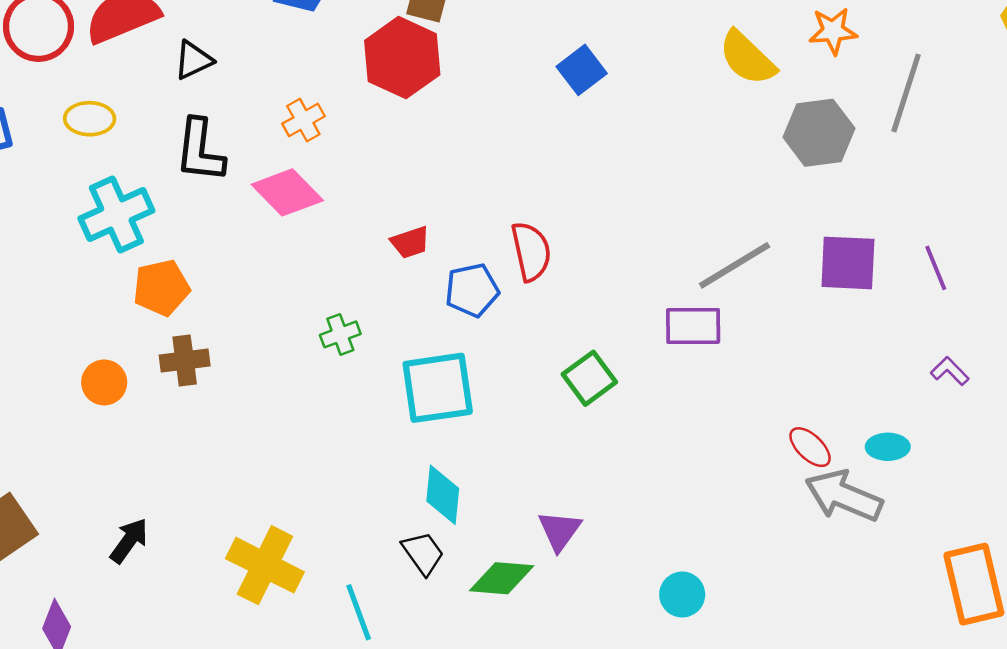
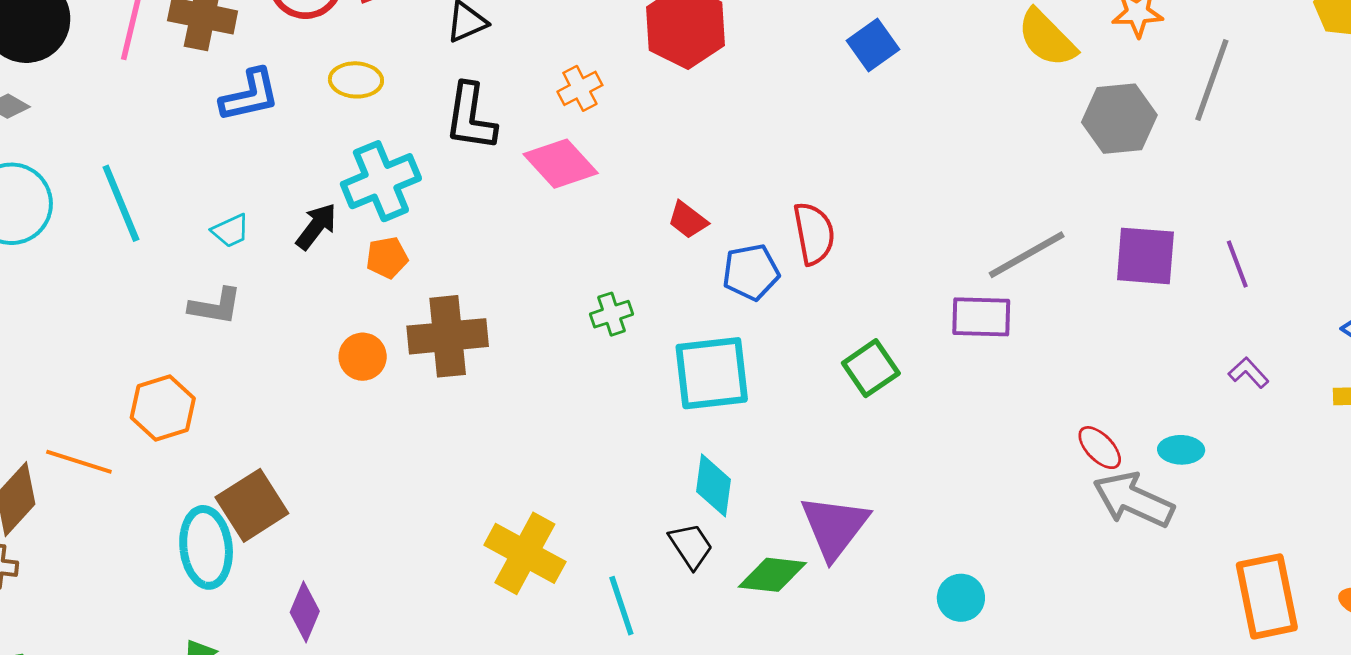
red trapezoid: (410, 242) -> (688, 220), turned 54
orange pentagon: (161, 288) -> (387, 258), moved, size x0.7
brown cross: (185, 361) -> (448, 336), size x1.5
purple triangle: (559, 531) -> (835, 527), size x1.5
black arrow: (129, 541) -> (316, 226), moved

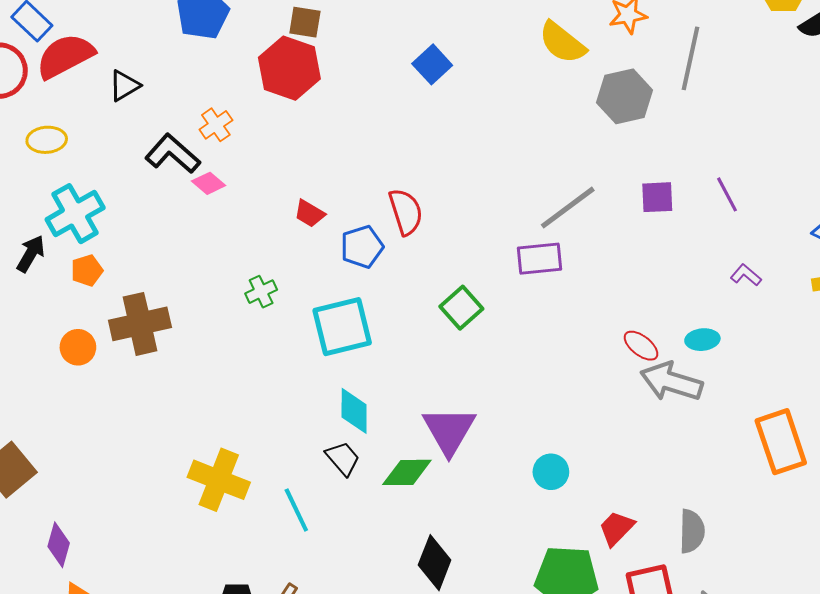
black L-shape: (471, 117) -> (173, 154), moved, turned 130
pink diamond: (561, 164) -> (209, 183), size x0.6
purple square: (1145, 256) -> (657, 197), size x0.7

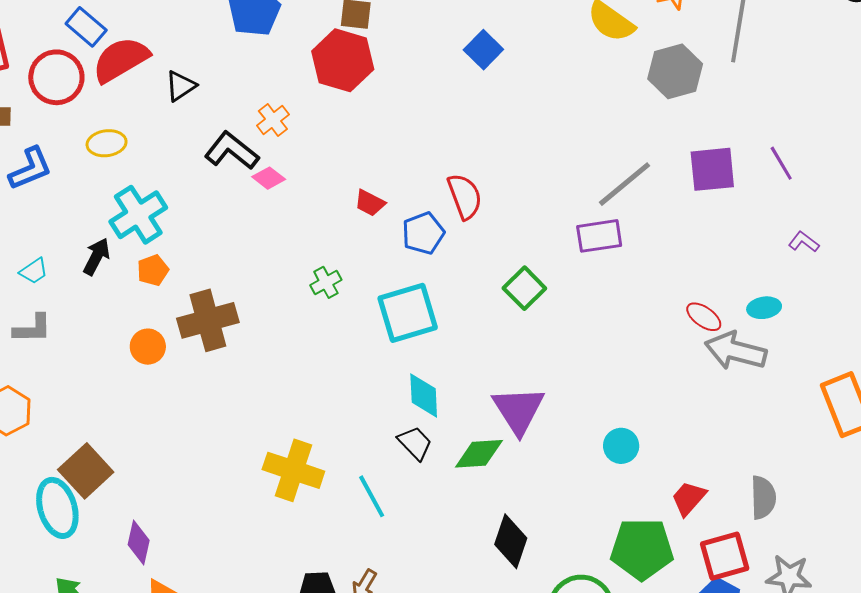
purple square: (657, 197) -> (712, 169), size x1.4

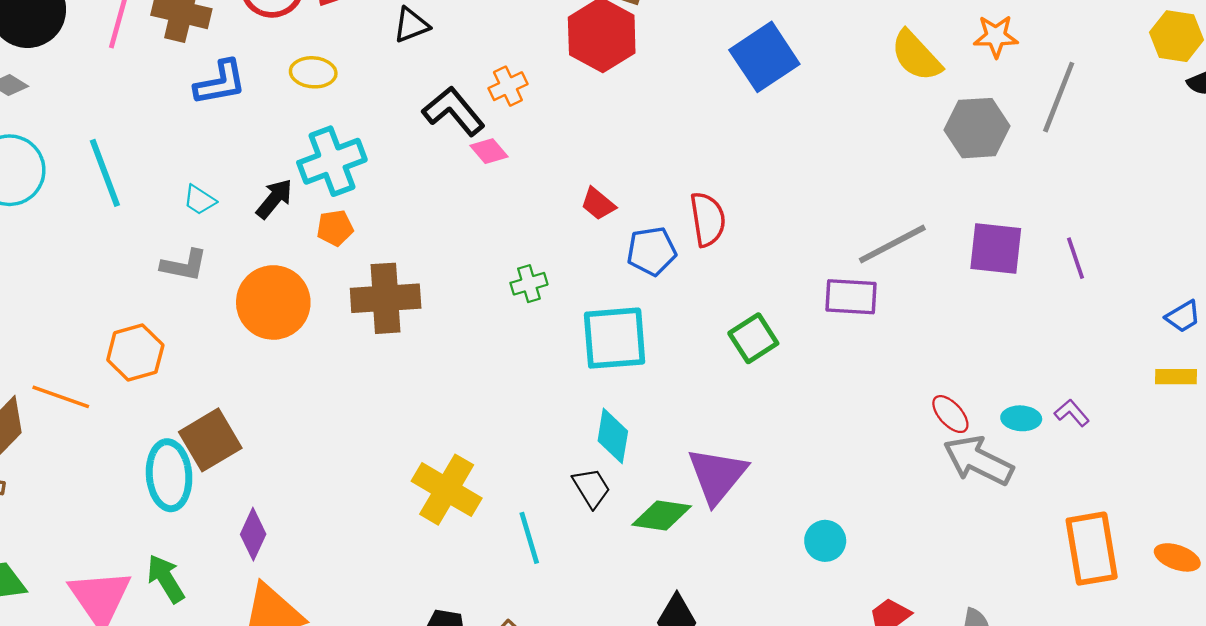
blue square: (483, 50) -> (764, 57), size x1.5
purple L-shape: (804, 242) -> (1072, 413), moved
cyan trapezoid: (34, 271) -> (200, 200), turned 56
orange circle: (148, 347) -> (273, 302), moved, size x1.8

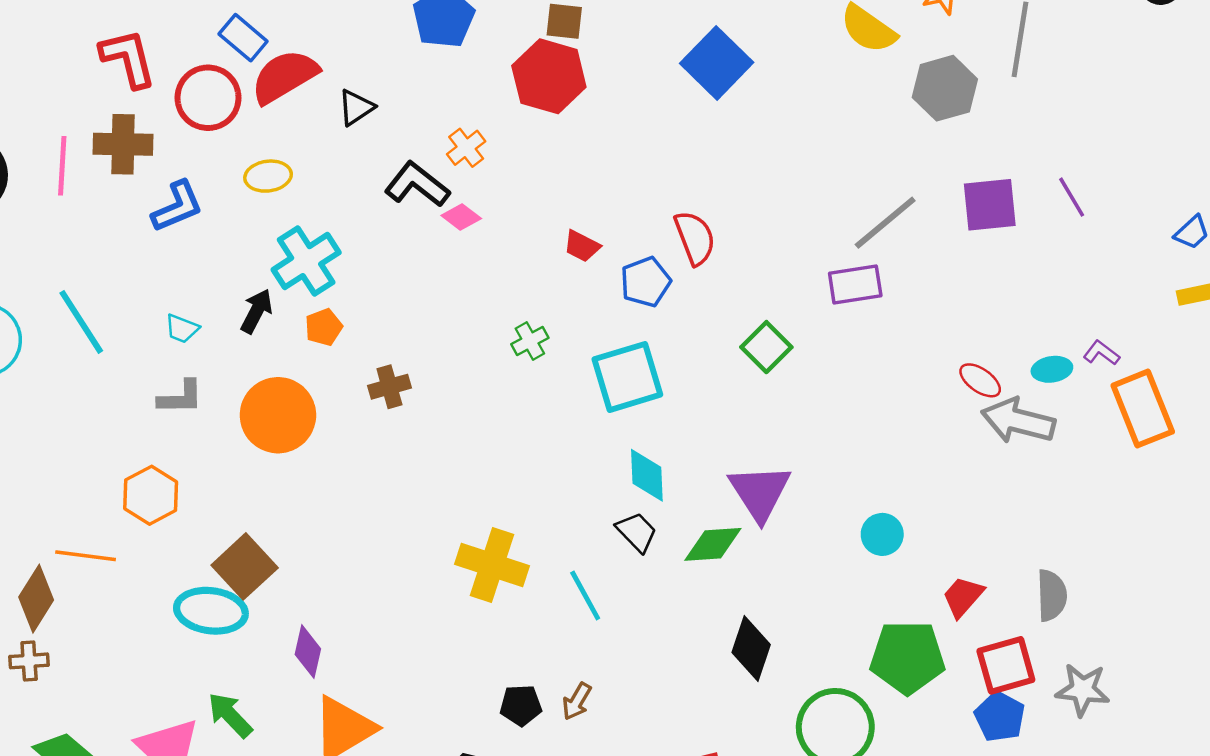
brown cross: (386, 298) -> (389, 387), size x0.6
cyan ellipse: (169, 475) -> (211, 611), turned -66
orange rectangle: (1092, 549) -> (1143, 409), moved

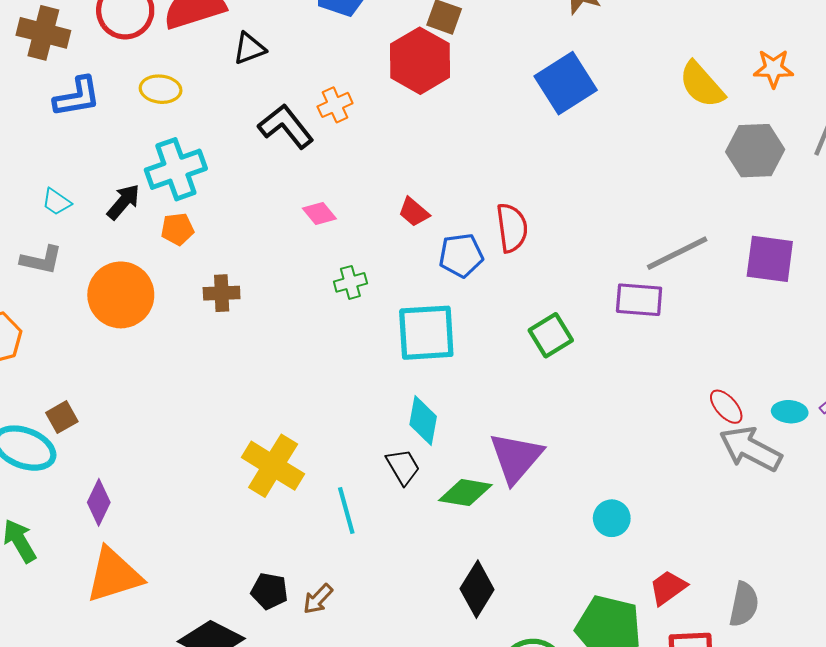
pink diamond: (461, 217) -> (319, 213), moved
brown square: (245, 566) -> (62, 417), size x0.6

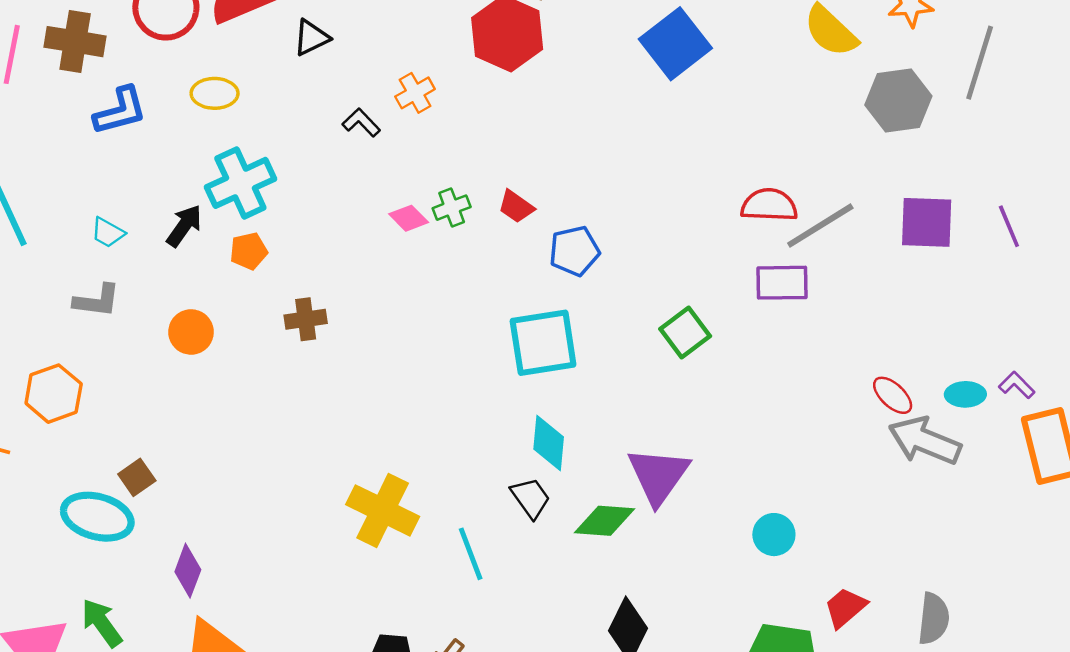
black L-shape: (286, 126) -> (361, 123), size x0.6
red semicircle: (512, 228) -> (769, 205), moved, turned -75
green cross: (350, 282) -> (452, 208), moved
orange circle: (121, 295) -> (191, 332), size x0.6

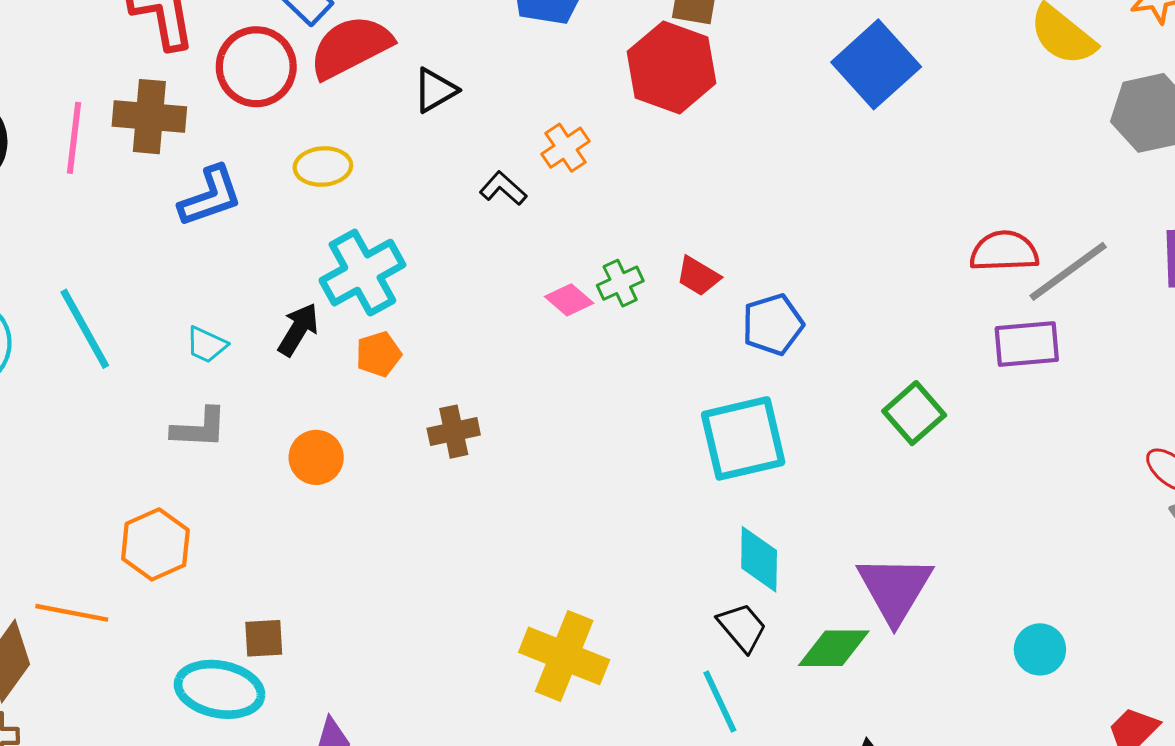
brown square: (137, 477) -> (264, 638), turned 36
cyan line: (471, 554) -> (720, 701), moved

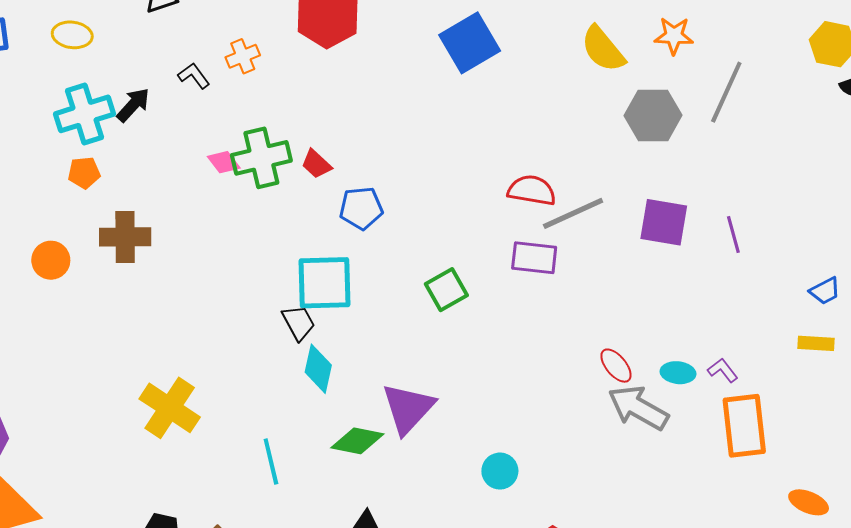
green cross: (620, 283) -> (261, 158), size x1.8
black arrow: (298, 329) -> (133, 105), moved
brown cross: (454, 432) -> (125, 237), size x1.4
orange circle: (316, 457) -> (51, 260), moved
black trapezoid: (742, 627) -> (299, 323), moved

